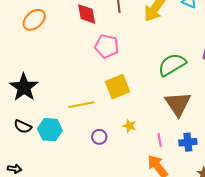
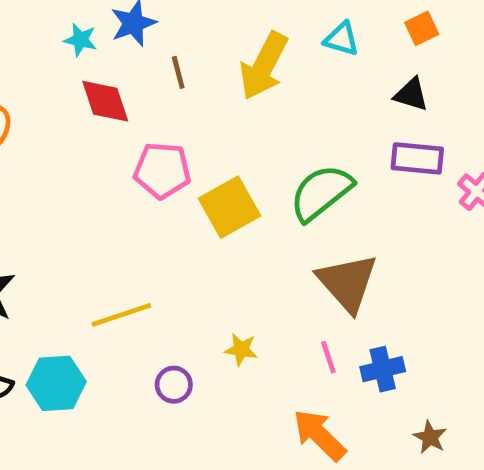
yellow square: (118, 87) -> (230, 207), moved
pink line: (160, 140) -> (328, 357), moved

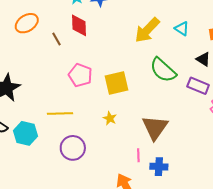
brown line: (178, 72) -> (57, 39), moved, turned -32
pink pentagon: (162, 170) -> (80, 75), moved
green semicircle: (321, 193) -> (163, 70), moved, turned -116
yellow star: (241, 349) -> (110, 118), moved
purple circle: (174, 385) -> (73, 148), size x1.6

